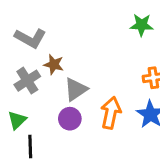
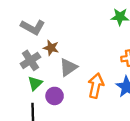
purple circle: (70, 119) -> (55, 96), moved
green triangle: (17, 120) -> (35, 83), moved

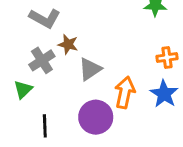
green triangle: (35, 83) -> (23, 90), moved
purple circle: (55, 96) -> (96, 117), moved, size x1.5

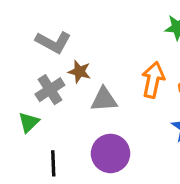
gray triangle: (90, 69) -> (104, 99), turned 30
orange arrow: (125, 92) -> (153, 80), moved

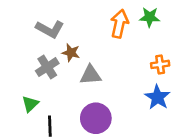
orange arrow: (153, 80) -> (119, 24), moved
green triangle: (29, 122) -> (30, 104), moved

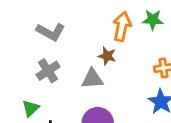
brown star: (71, 53) -> (107, 56), moved

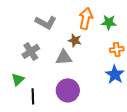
green star: (153, 20) -> (109, 22), moved
gray L-shape: (51, 32) -> (46, 22), moved

